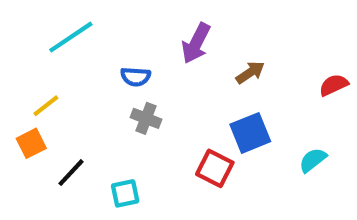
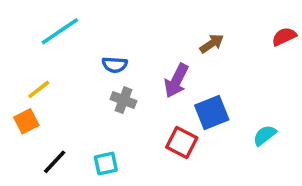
purple arrow: (196, 43) -> (176, 81), moved
brown arrow: (250, 72) -> (212, 44), moved
red semicircle: (334, 85) -> (284, 37), moved
black line: (71, 173) -> (55, 162), moved

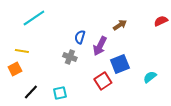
blue semicircle: (115, 65) -> (80, 37), moved, turned 104
yellow line: (39, 89) -> (22, 51), turned 48
red square: (182, 142) -> (103, 81), turned 30

